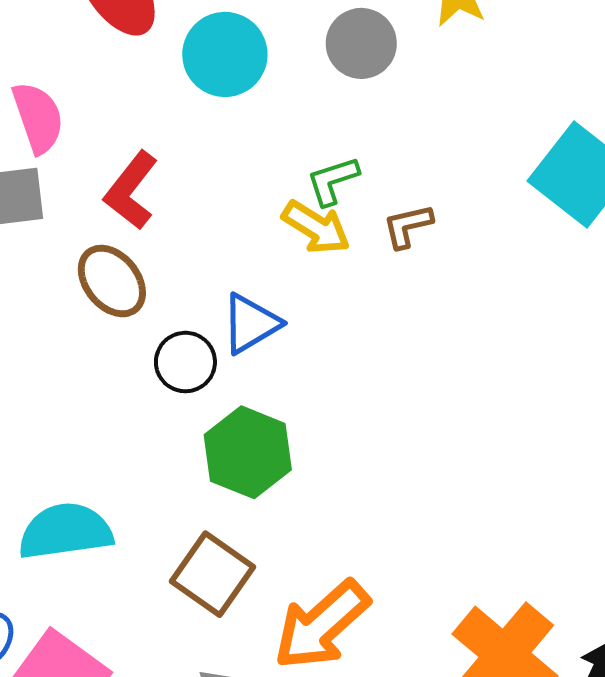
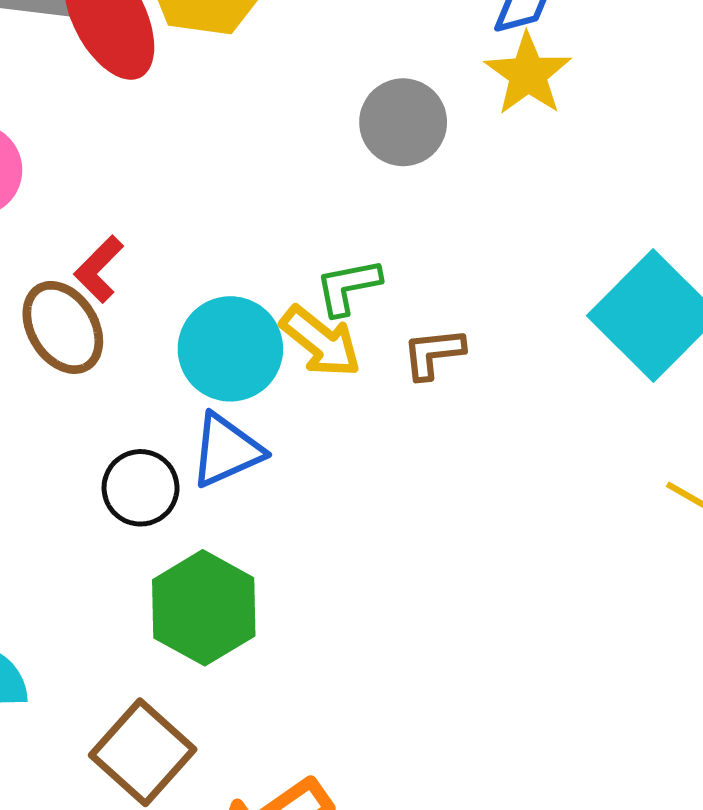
cyan circle: (225, 54) -> (230, 349), moved
red L-shape: (131, 190) -> (99, 269), size x0.7
brown ellipse: (112, 281) -> (63, 327), moved

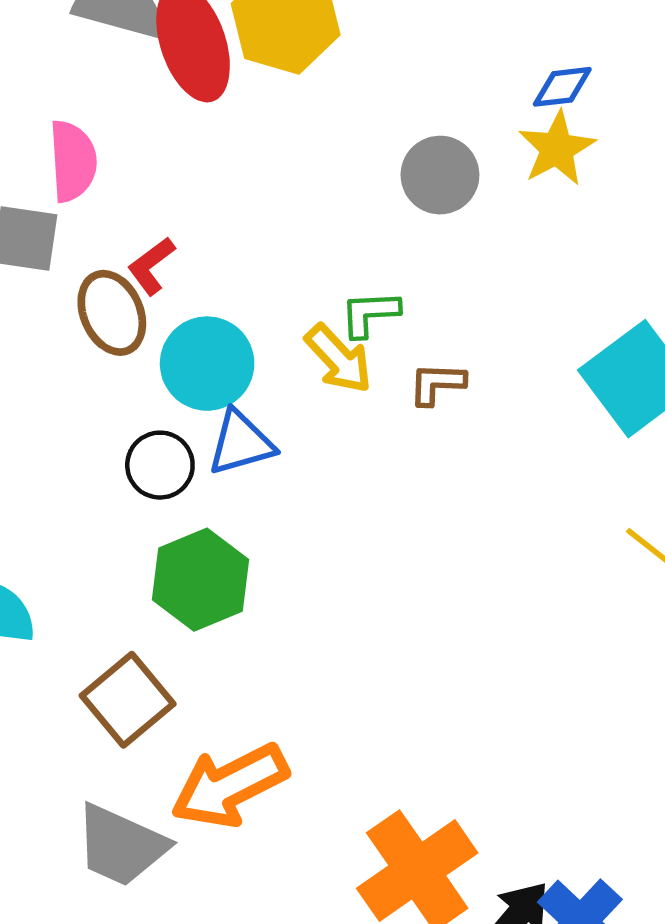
cyan circle: (230, 349) -> (207, 364), moved

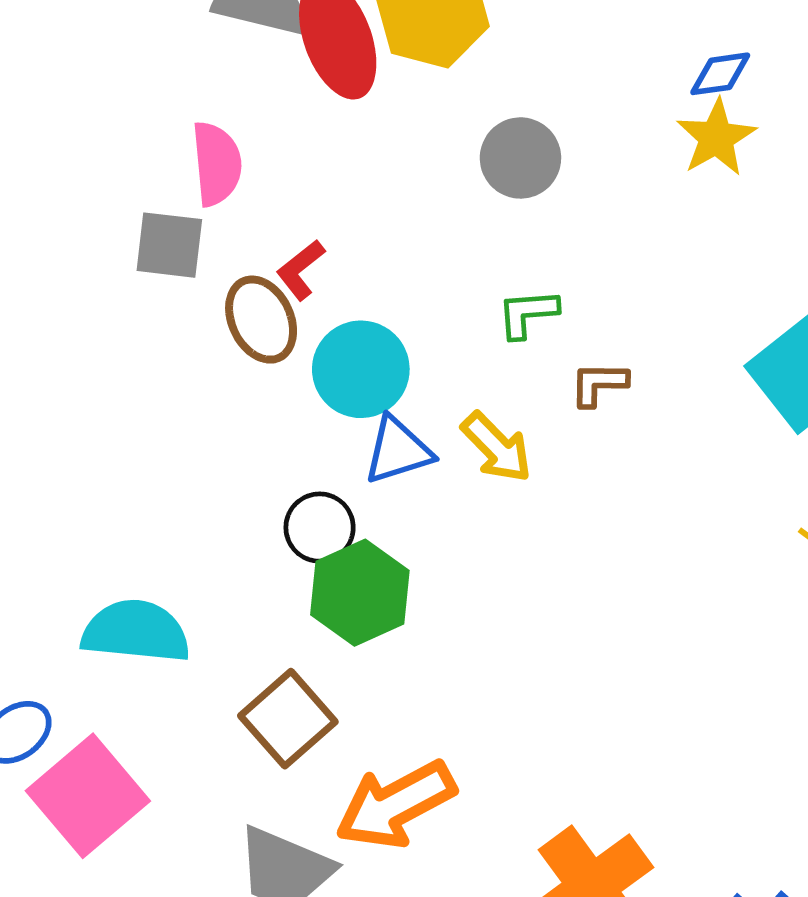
gray circle: (440, 175) -> (520, 158), moved
yellow arrow: (339, 359) -> (497, 447), moved
black circle: (160, 465) -> (320, 528), moved

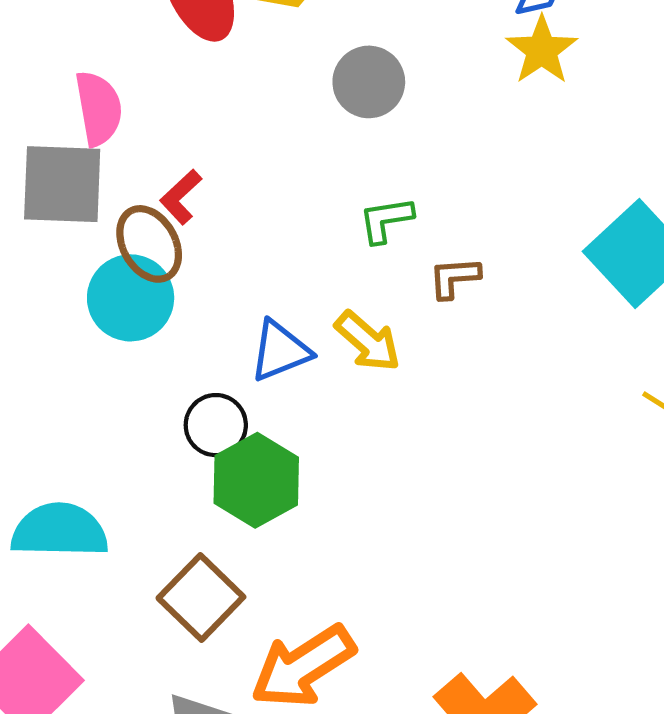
gray square: (169, 245) -> (62, 184), size x1.4
cyan circle: (361, 369) -> (131, 298), moved

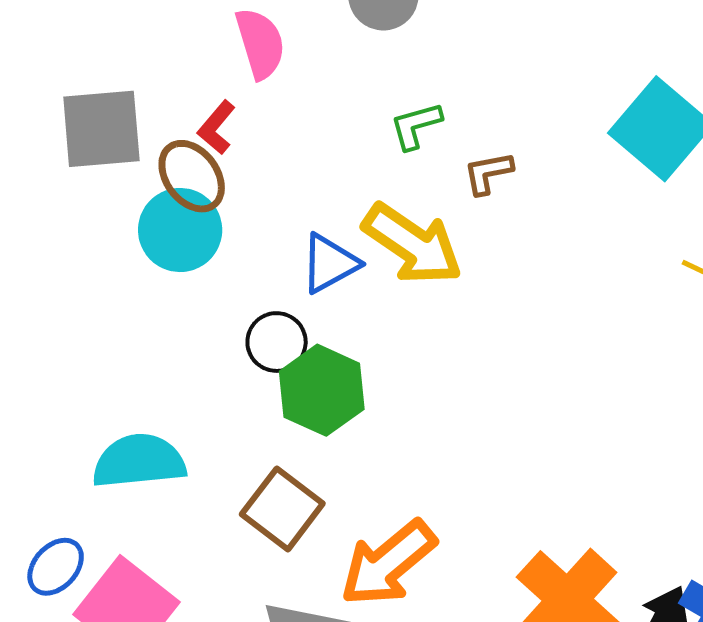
pink semicircle: (99, 108) -> (260, 43), moved
yellow arrow: (368, 341) -> (412, 244), size x1.5

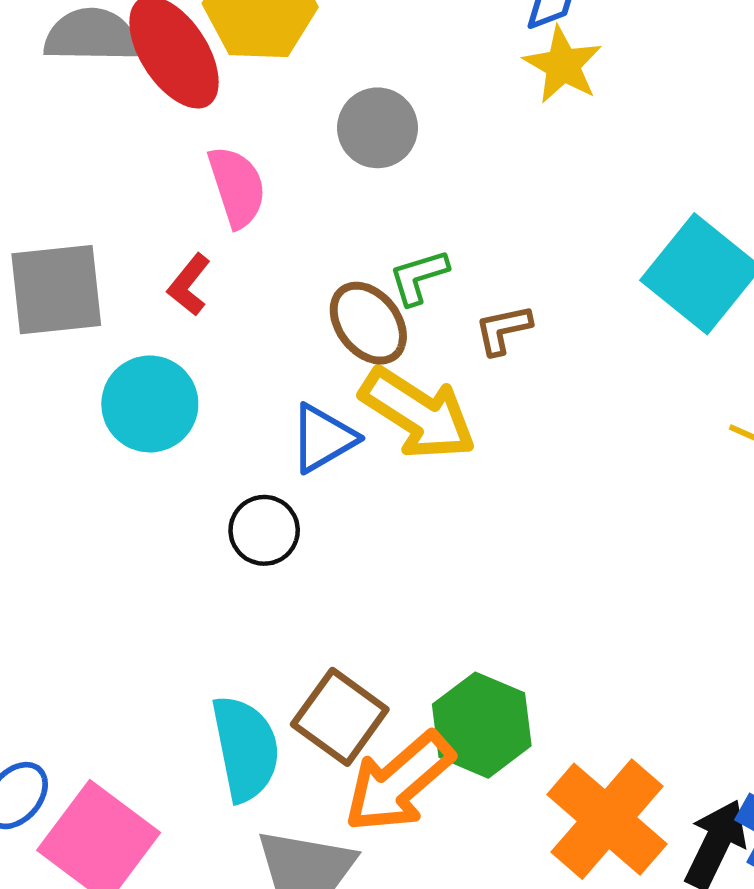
brown ellipse: (192, 176) -> (368, 323), moved
green hexagon: (322, 390) -> (482, 725), moved
cyan semicircle: (139, 461) -> (245, 748), moved, turned 86
brown square: (282, 509) -> (340, 717), moved

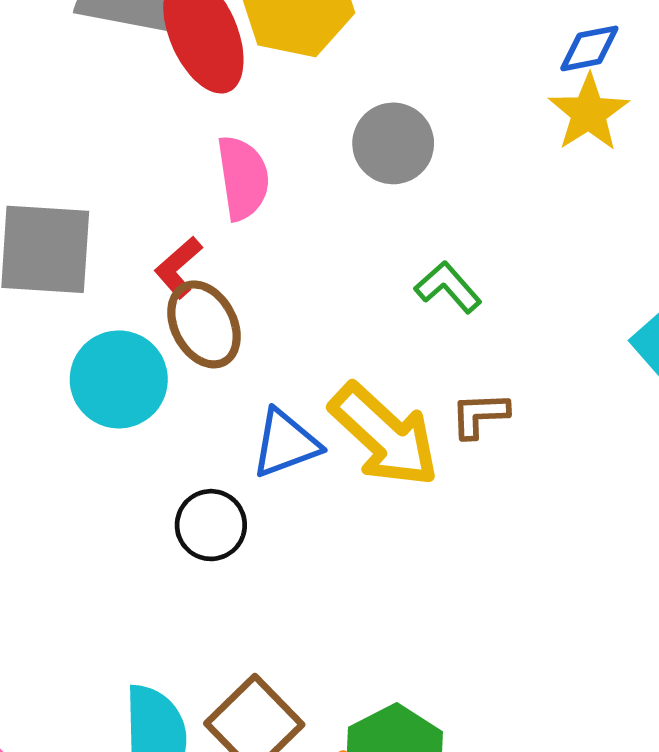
green L-shape: (419, 277) -> (448, 287), moved, turned 56
brown ellipse: (368, 323) -> (204, 324), moved
brown L-shape: (503, 330) -> (480, 415), moved

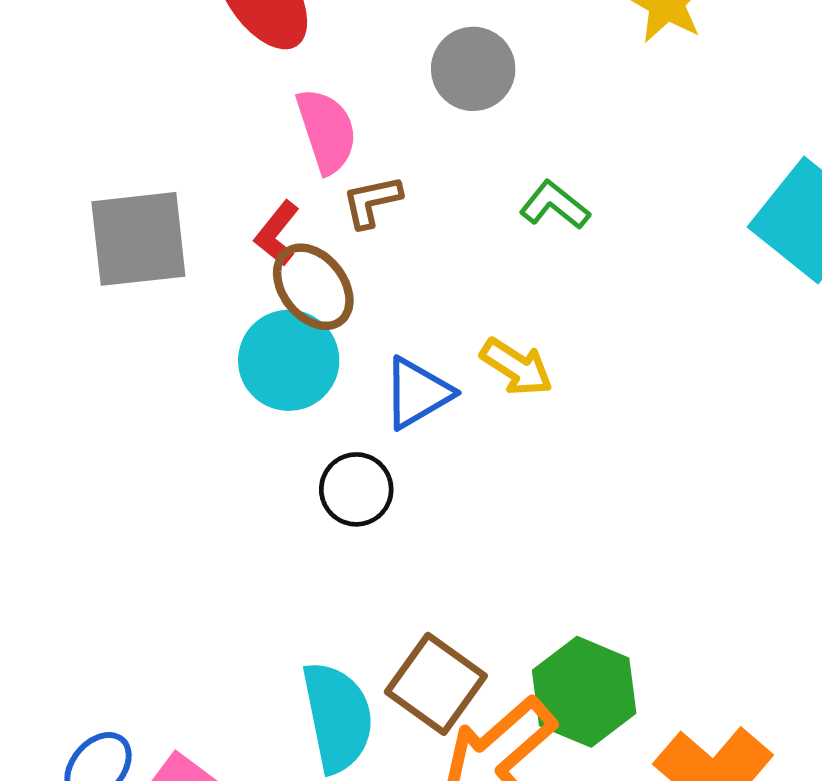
cyan circle: (119, 379) -> (289, 360), moved
brown L-shape: (480, 415) -> (372, 202), moved
yellow arrow: (384, 435) -> (516, 367), size x0.6

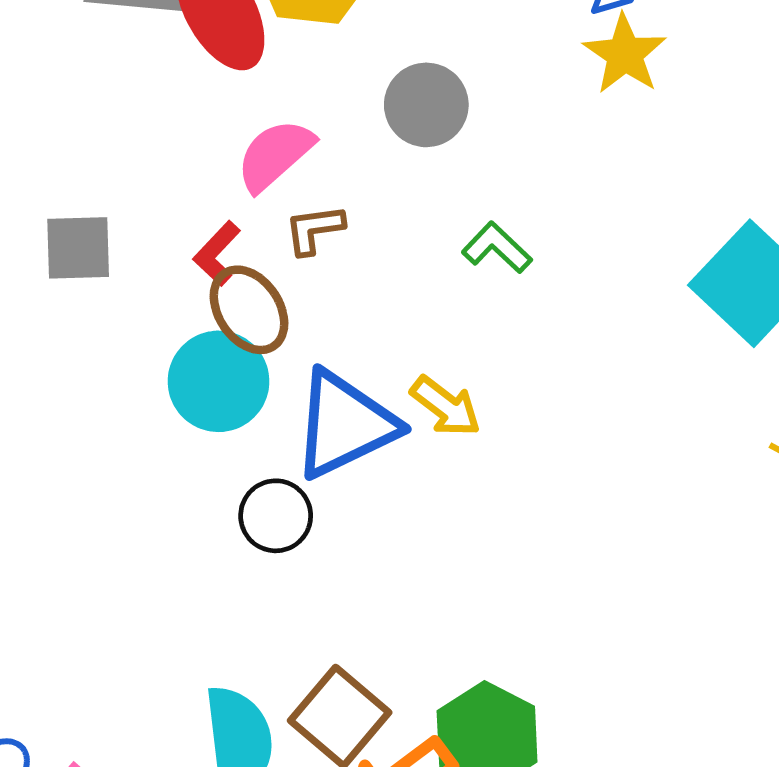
pink semicircle: (327, 131) -> (275, 155), turned -118
gray square: (138, 239) -> (78, 248), size x0.7
blue triangle: (417, 393) -> (345, 424), size x1.5

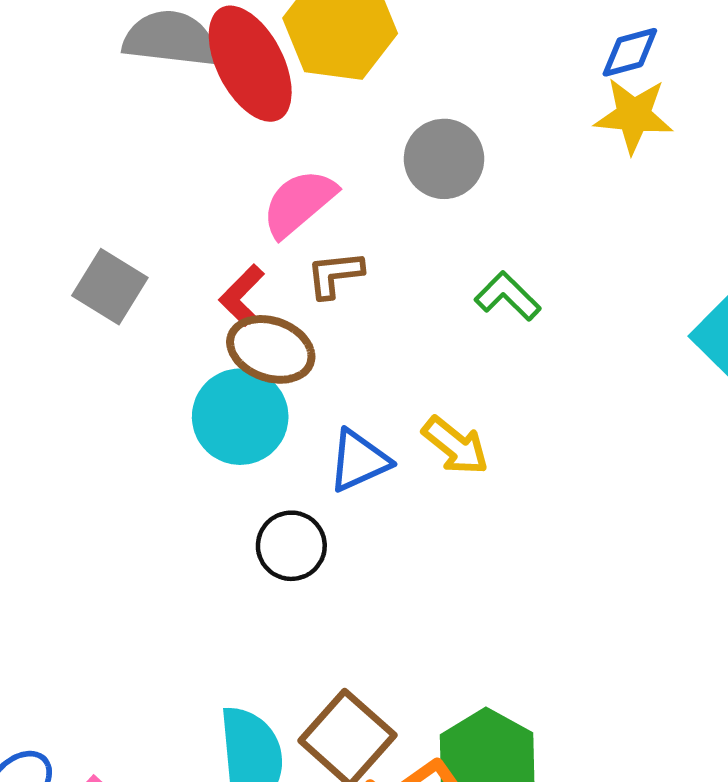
yellow star: (625, 54) -> (634, 115), turned -30
gray square: (78, 248) -> (110, 287), turned 32
brown ellipse: (249, 310) -> (271, 349), turned -38
blue triangle: (345, 424) -> (359, 461), size x0.6

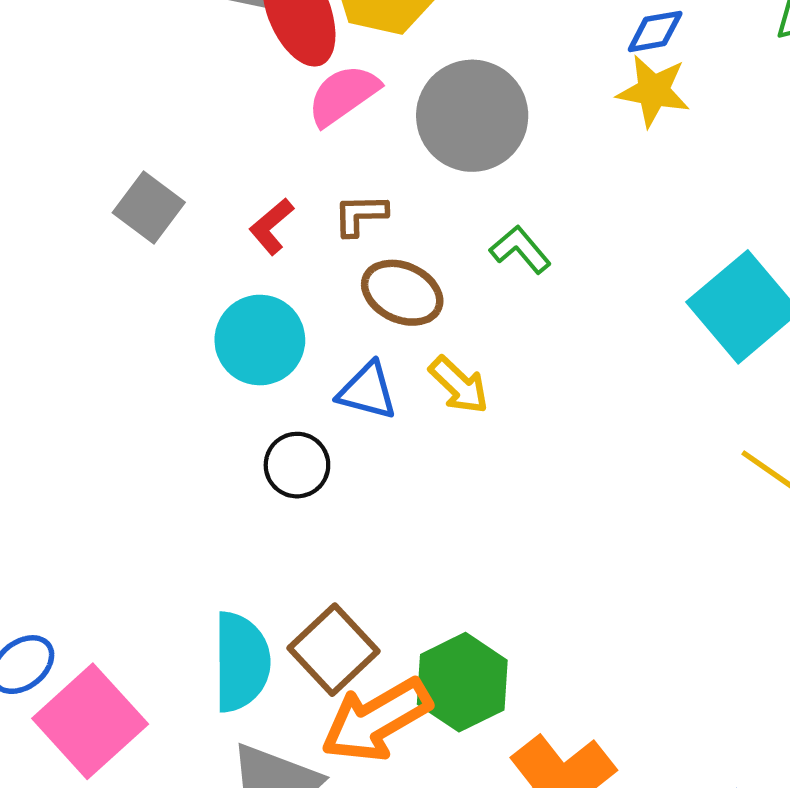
gray circle: (444, 159) -> (472, 116), size x1.5
pink semicircle: (299, 203) -> (343, 95), moved
brown ellipse: (271, 349) -> (402, 293), moved
blue triangle: (359, 461) -> (367, 391), turned 34

